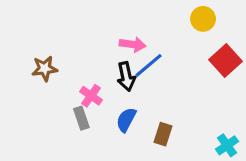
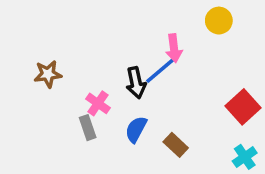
pink arrow: (133, 44) -> (174, 48), moved, turned 75
red square: (225, 60) -> (243, 107), moved
brown rectangle: (163, 134) -> (176, 145), turned -65

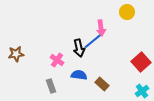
brown star: (48, 74) -> (16, 54), moved
gray rectangle: (88, 128) -> (51, 86), moved
blue semicircle: (136, 129) -> (79, 75), turned 70

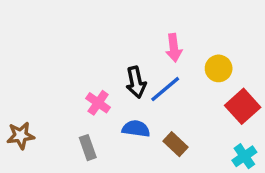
yellow circle: (127, 12) -> (219, 68), moved
blue line: (93, 41) -> (165, 89), moved
brown star: (16, 54) -> (21, 136), moved

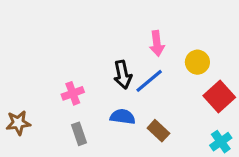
pink cross: (98, 103) -> (73, 93), moved, turned 35

